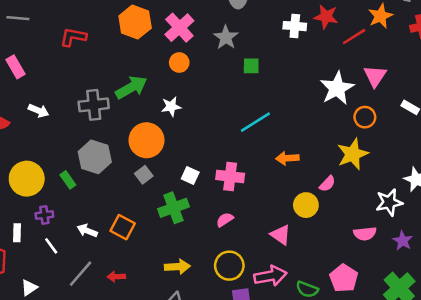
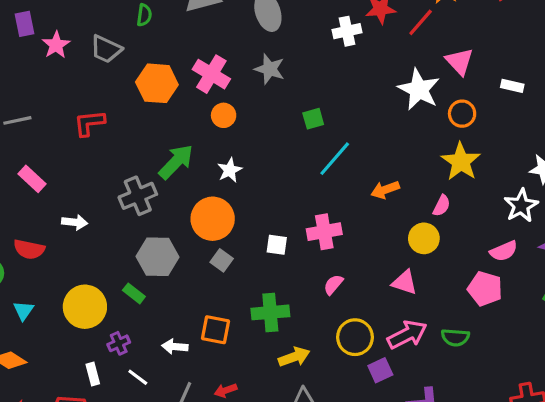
green square: (251, 66) -> (313, 119), moved
green cross: (174, 208) -> (270, 312), moved, turned 32
pink pentagon: (344, 278) -> (485, 289), moved

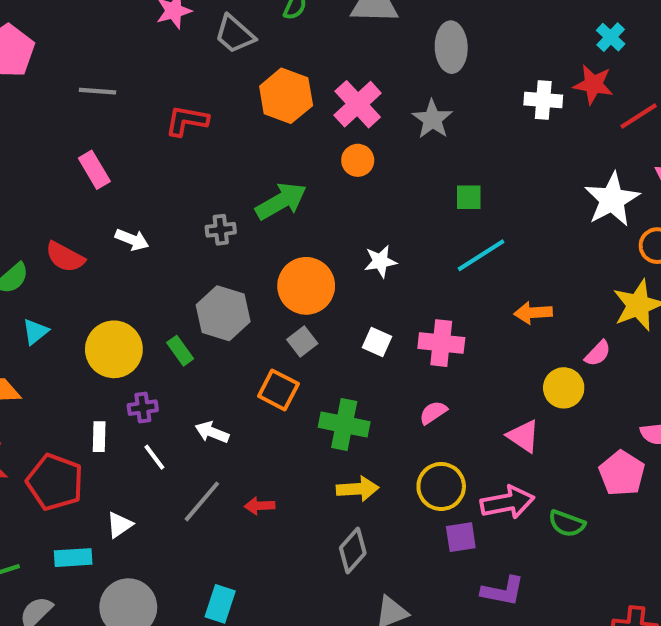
white star: (230, 170) -> (380, 261), moved
gray cross: (138, 196) -> (221, 230), size x0.6
orange square: (215, 330) -> (278, 390), moved

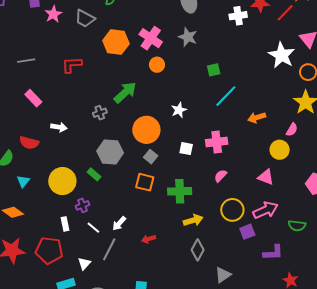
white arrow: (212, 432) -> (119, 223), moved, turned -56
gray line: (202, 501) -> (109, 249), moved
green semicircle: (567, 524) -> (297, 226), moved

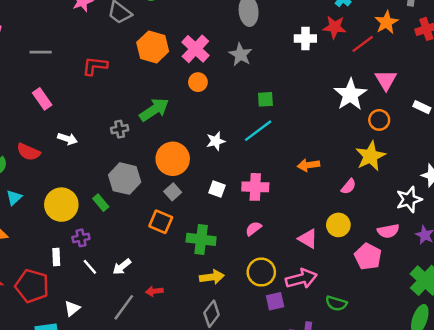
cyan line: (226, 96) -> (258, 131), moved
yellow circle: (280, 150) -> (338, 225), moved
gray line: (109, 249) -> (124, 307), moved

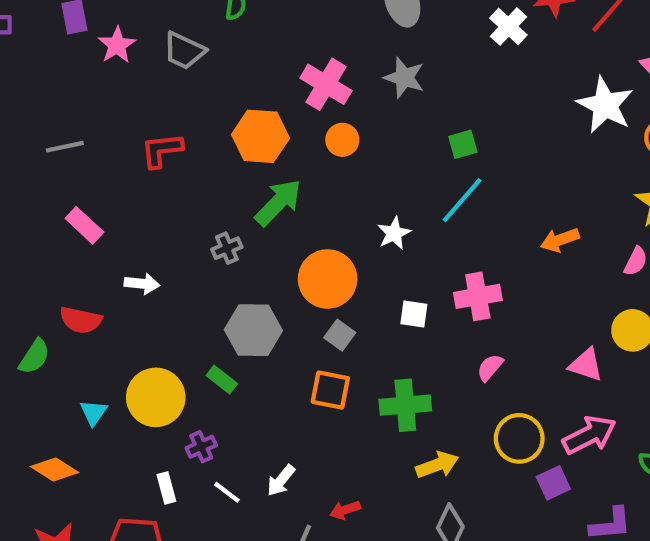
white cross: (305, 38) -> (508, 27), turned -35
orange hexagon: (153, 47) -> (260, 136), moved
cyan triangle: (14, 197) -> (94, 413), moved

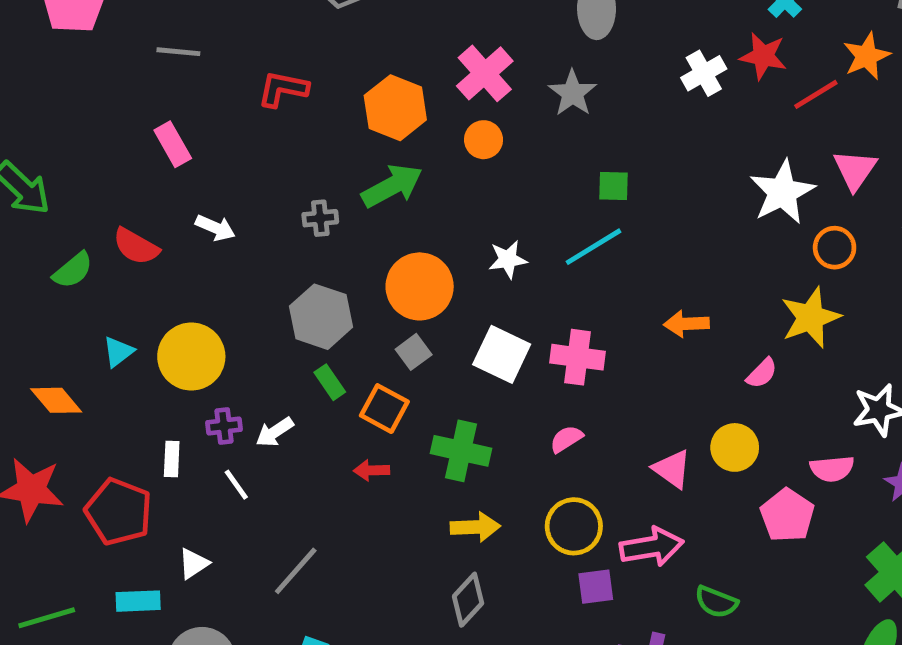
white square: (414, 314) -> (502, 354), size x1.6
green rectangle: (222, 380) -> (330, 382), moved
white arrow: (281, 480) -> (275, 432), moved
red arrow: (345, 510) -> (372, 470), moved

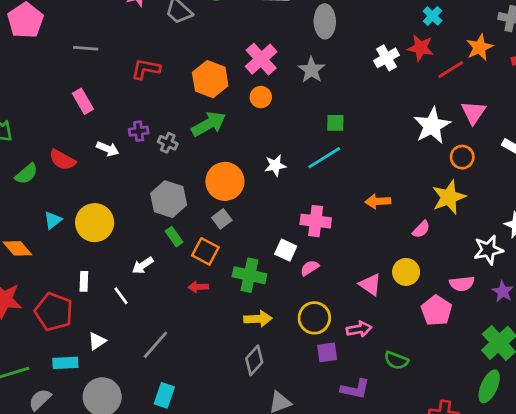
gray cross: (320, 218) -> (168, 143), turned 30
white square: (502, 354) -> (286, 250), moved, size x0.7
purple cross: (224, 426) -> (139, 131), moved
pink arrow: (652, 547) -> (359, 329), size x0.7

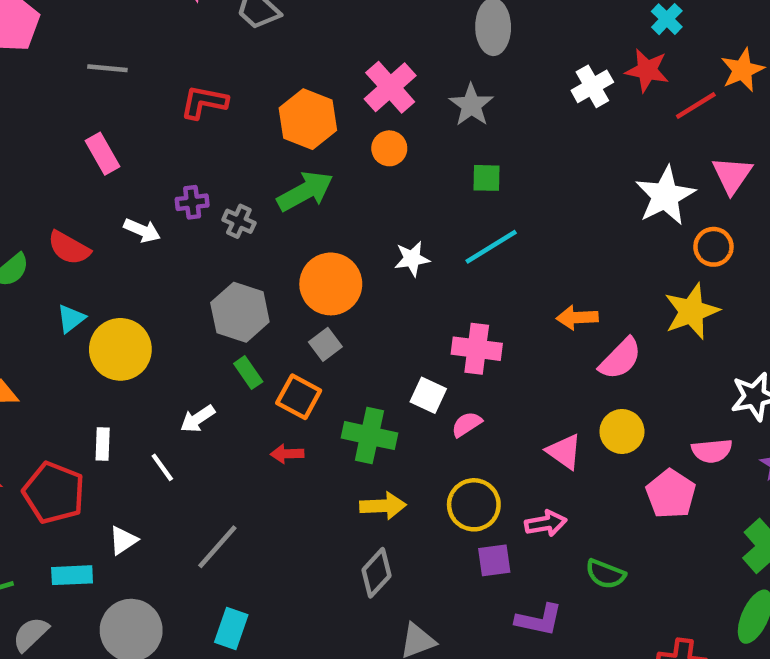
green square: (335, 123) -> (487, 178), moved
cyan triangle: (53, 220) -> (71, 319), moved
pink semicircle: (421, 229) -> (620, 359), moved, size x1.5

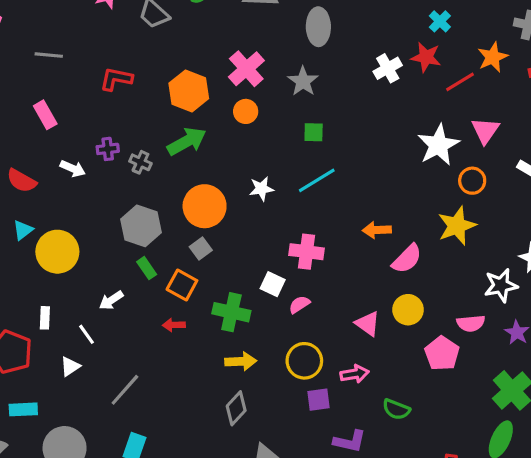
white triangle: (123, 540) -> (70, 366), moved

